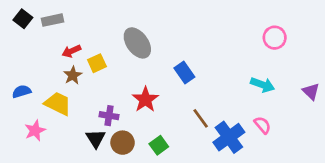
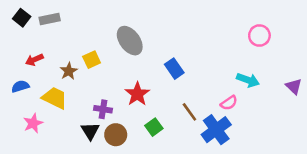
red arrow: (71, 51) -> (34, 60), moved
pink semicircle: (263, 125) -> (229, 103), moved, turned 96
green square: (159, 145) -> (154, 127), moved

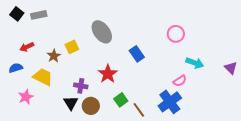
pink circle: (259, 36) -> (176, 34), moved
brown line: (189, 112) -> (139, 110), moved

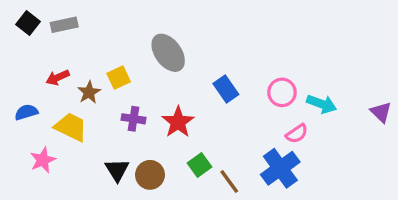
pink circle: (176, 34) -> (282, 92), moved
red arrow: (27, 47) -> (58, 78), moved
purple cross: (81, 86) -> (133, 119), moved

